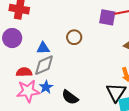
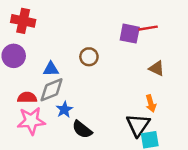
blue star: (46, 87) -> (64, 110), moved

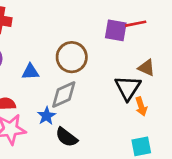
brown circle: (89, 57) -> (72, 57), size x1.5
gray diamond: (52, 90) -> (64, 95), moved
black triangle: (138, 125) -> (128, 88), moved

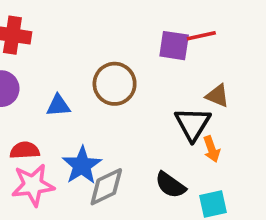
gray diamond: (64, 95) -> (106, 187), moved
blue star: (46, 116) -> (82, 165), size x1.5
black semicircle: (66, 137) -> (170, 185), moved

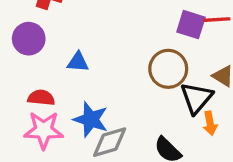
brown circle: (115, 84) -> (168, 69), moved
blue star: (82, 165) -> (91, 119), turned -30

